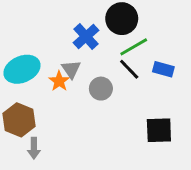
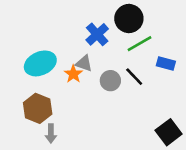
gray triangle: (71, 69) -> (84, 63), turned -36
black line: (129, 69) -> (134, 77), moved
black square: (159, 130) -> (169, 132), moved, turned -35

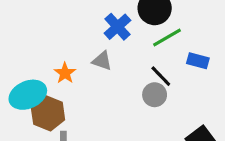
cyan ellipse: (40, 63) -> (28, 95), moved
orange star: (73, 74) -> (65, 73), moved
gray circle: (110, 81) -> (155, 95), moved

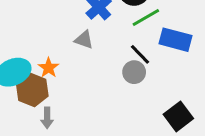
blue rectangle: (198, 61) -> (175, 40), size x1.5
orange star: (65, 73) -> (48, 68), moved

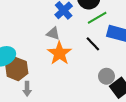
orange star: (48, 68) -> (59, 53), moved, size x1.6
gray circle: (134, 72) -> (106, 76), moved

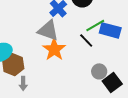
green line: (97, 18) -> (95, 25), moved
gray triangle: (53, 33) -> (48, 30), size x1.6

